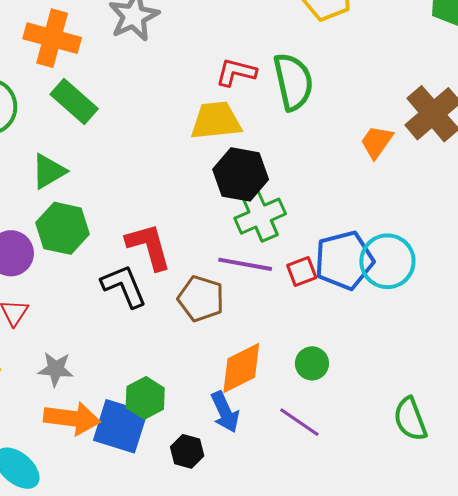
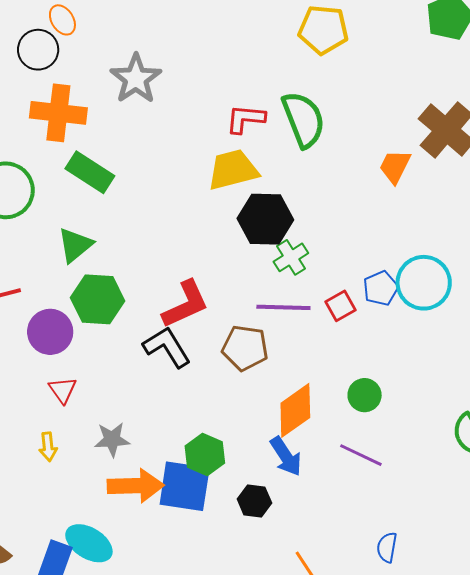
green cross: (260, 216) -> (291, 257), size x0.7
red L-shape: (149, 246) -> (185, 304), turned 90
blue pentagon: (344, 260) -> (381, 288), size x0.6

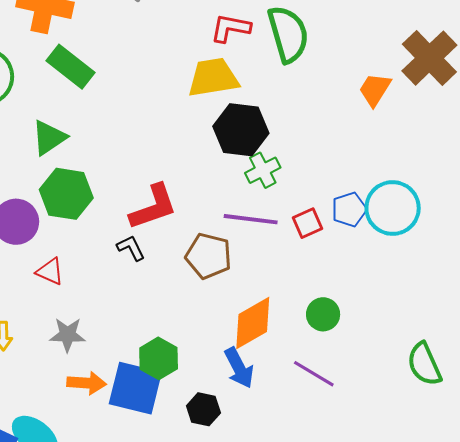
black L-shape: (167, 347) -> (131, 248), size x0.6
red triangle: (63, 390) -> (50, 272), moved, turned -36
orange arrow: (136, 486) -> (87, 383), size x0.7

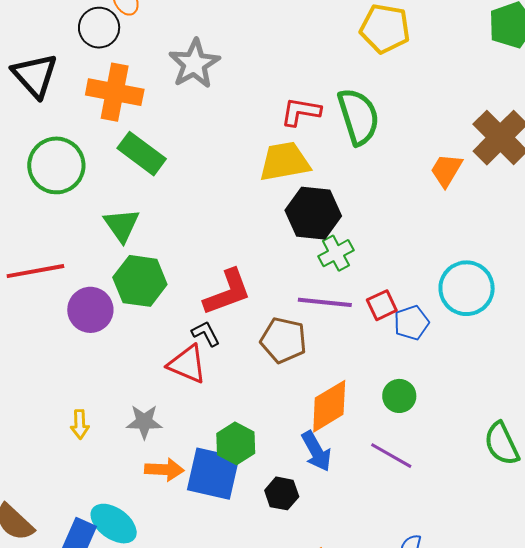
green triangle: (49, 138) -> (122, 225), turned -30
blue pentagon: (349, 209) -> (411, 323), moved
red triangle: (50, 272) -> (187, 364), moved, size x1.4

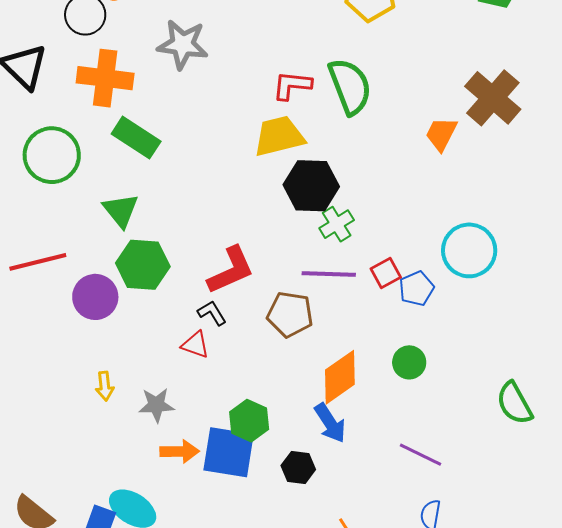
gray star: (194, 64) -> (183, 44), turned -30
red triangle: (187, 364) -> (195, 345), size x0.7
yellow arrow: (80, 424) -> (105, 386), moved
purple line: (391, 456) -> (421, 455), moved

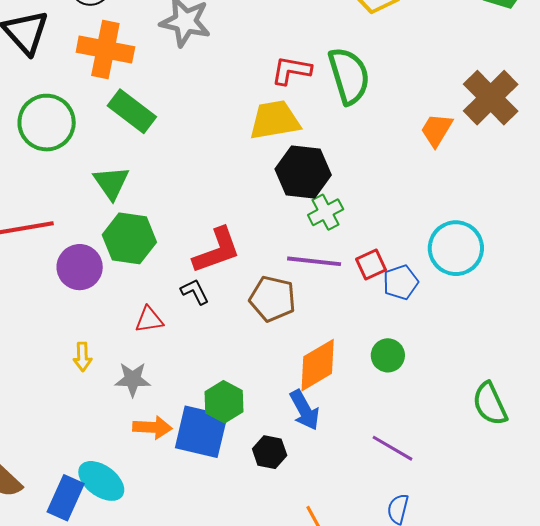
red triangle: (195, 345) -> (149, 320), moved, turned -32

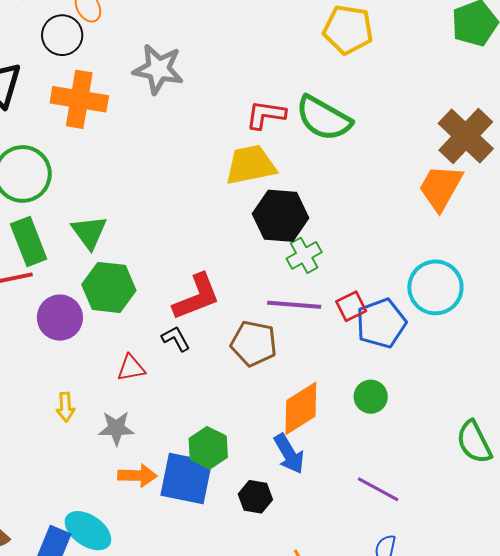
green semicircle: (349, 76) -> (324, 118), turned 138
green rectangle: (132, 111) -> (29, 241), moved, turned 33
orange trapezoid: (436, 130) -> (441, 188), moved, size x1.4
blue pentagon: (401, 282) -> (381, 323), size x1.4

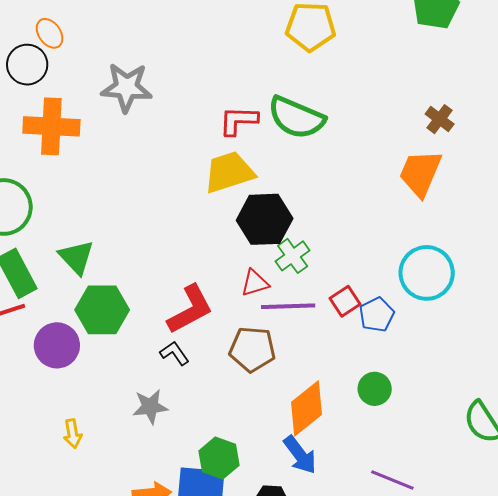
brown cross: (466, 136) -> (440, 119), size x0.5
blue pentagon: (381, 323) -> (377, 315), size x0.7
red triangle: (131, 368) -> (255, 283), moved
gray star: (116, 428) -> (150, 407), moved

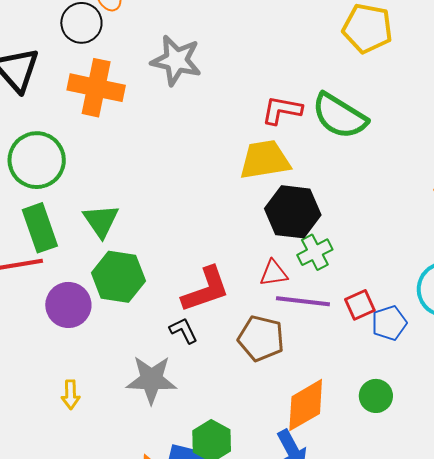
gray star: (150, 407) -> (151, 380), size x1.4

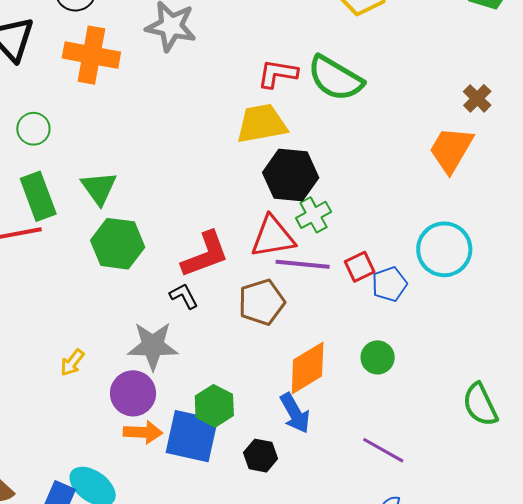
green circle: (37, 160) -> (33, 129), size x0.6
red triangle: (274, 273) -> (273, 237), size x1.6
purple circle: (68, 305) -> (133, 393), moved
brown pentagon: (261, 338) -> (262, 302), turned -30
yellow arrow: (71, 395) -> (72, 363), turned 40

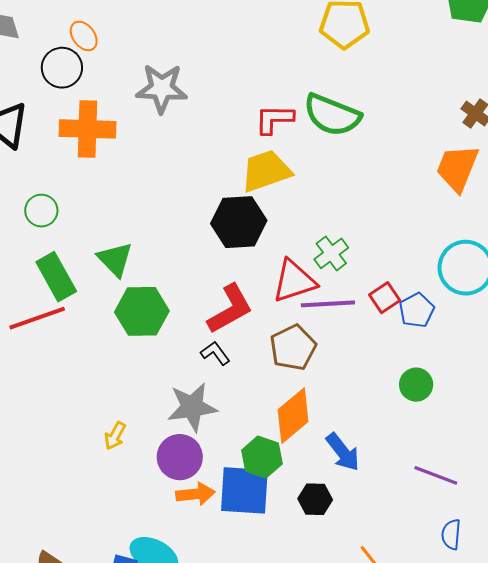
black hexagon: (291, 175) -> (239, 222), moved
orange diamond: (308, 368) -> (293, 416), moved

